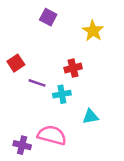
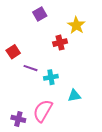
purple square: (48, 17) -> (40, 14), turned 32
red cross: (73, 68) -> (60, 43), moved
pink semicircle: (52, 135) -> (43, 111), turned -75

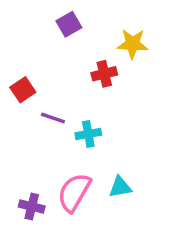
yellow star: (76, 25) -> (133, 44), turned -30
cyan triangle: (74, 96) -> (120, 187), moved

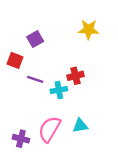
purple square: (69, 24) -> (35, 39), moved
red cross: (104, 74) -> (75, 76), moved
red square: (23, 90) -> (15, 60), turned -35

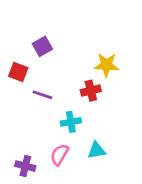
yellow star: (89, 30) -> (106, 65), moved
cyan cross: (59, 90) -> (71, 122), moved
pink semicircle: (49, 129) -> (59, 155), size x0.7

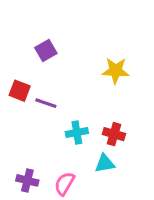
red square: (18, 72) -> (20, 91), moved
red cross: (91, 91) -> (114, 134), moved, turned 30
pink semicircle: (59, 155) -> (64, 184), moved

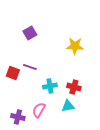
red square: (20, 91) -> (13, 73), moved
pink semicircle: (64, 184) -> (39, 110), moved

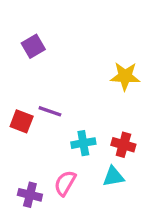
purple square: (30, 33) -> (33, 46), moved

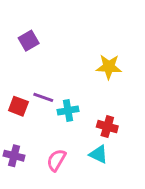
cyan cross: (83, 143) -> (68, 111), moved
cyan triangle: (113, 176) -> (99, 154), turned 36
purple cross: (30, 195) -> (14, 156), moved

